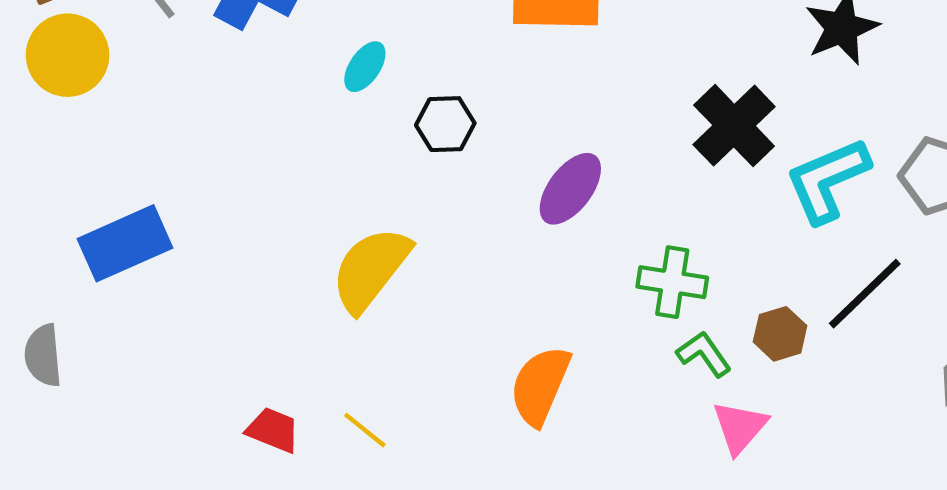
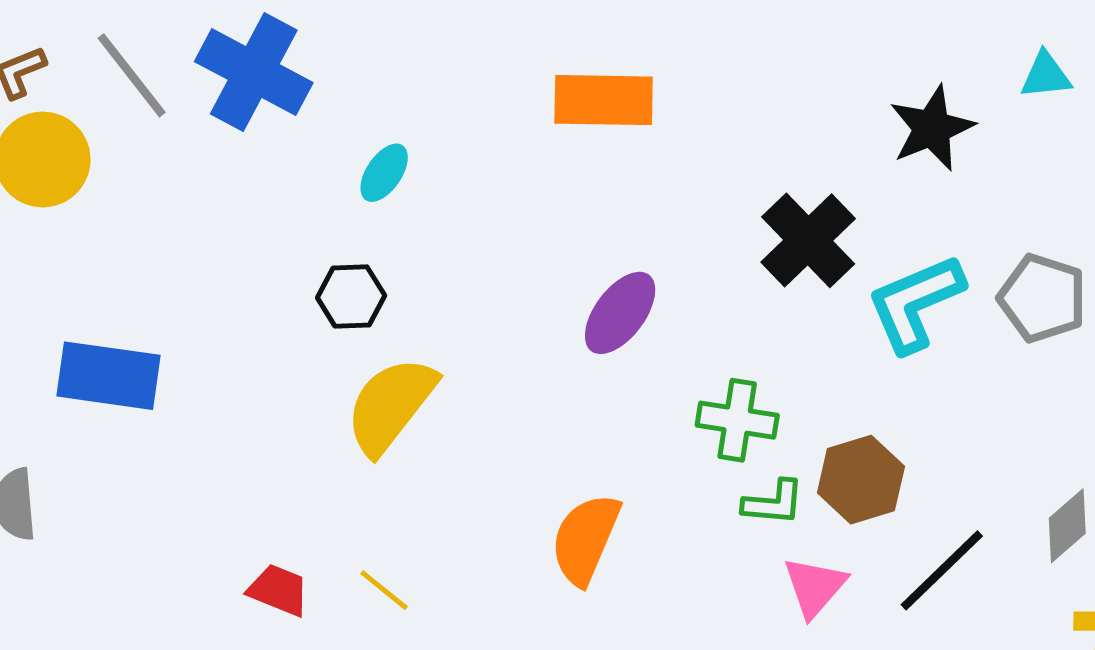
black hexagon: (445, 124) -> (351, 296), moved
blue rectangle: (125, 243) -> (109, 376), turned 32
black line: (865, 294) -> (942, 570), moved
brown hexagon: (780, 334) -> (861, 480), size x1.4
green L-shape: (704, 354) -> (773, 503), turned 130

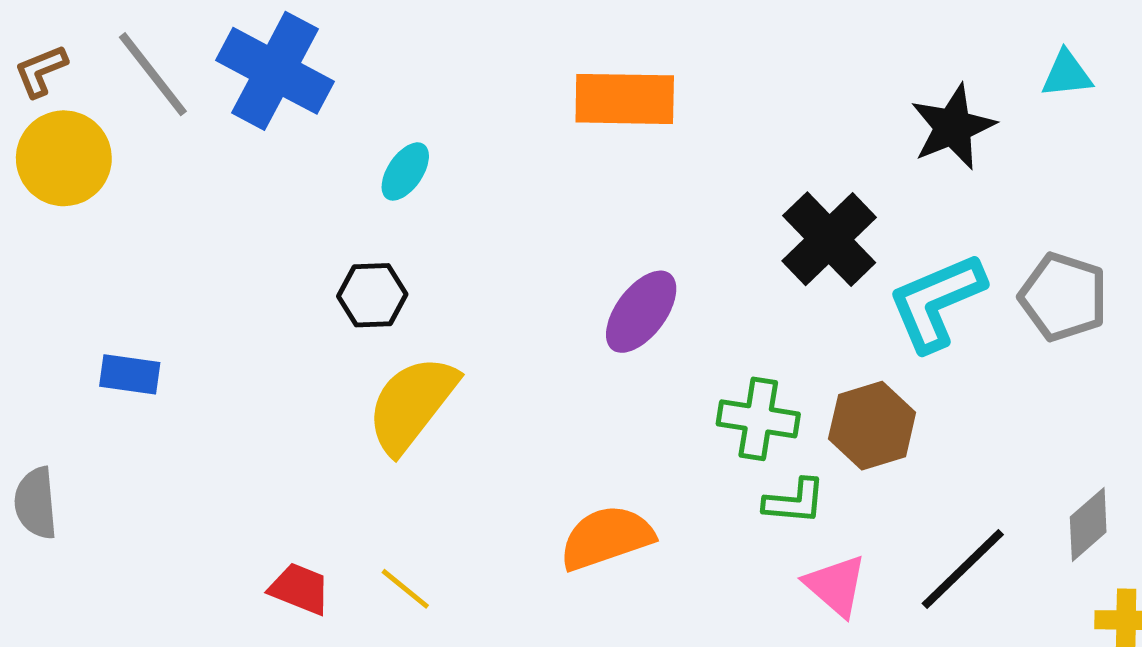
blue rectangle: (109, 376) -> (130, 374), size x0.6
brown hexagon: (861, 480) -> (872, 426), moved
orange semicircle: (585, 539) -> (606, 538), turned 48
pink triangle: (815, 587) -> (836, 586), turned -30

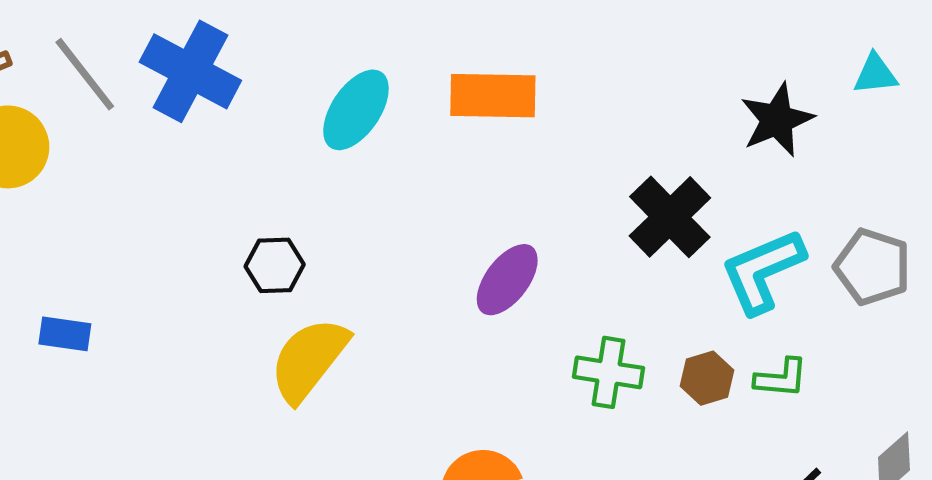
cyan ellipse: (405, 171) -> (356, 110), moved, size x1.6
brown hexagon: (872, 426) -> (707, 378), size x0.7
green L-shape: (795, 501) -> (781, 378), moved

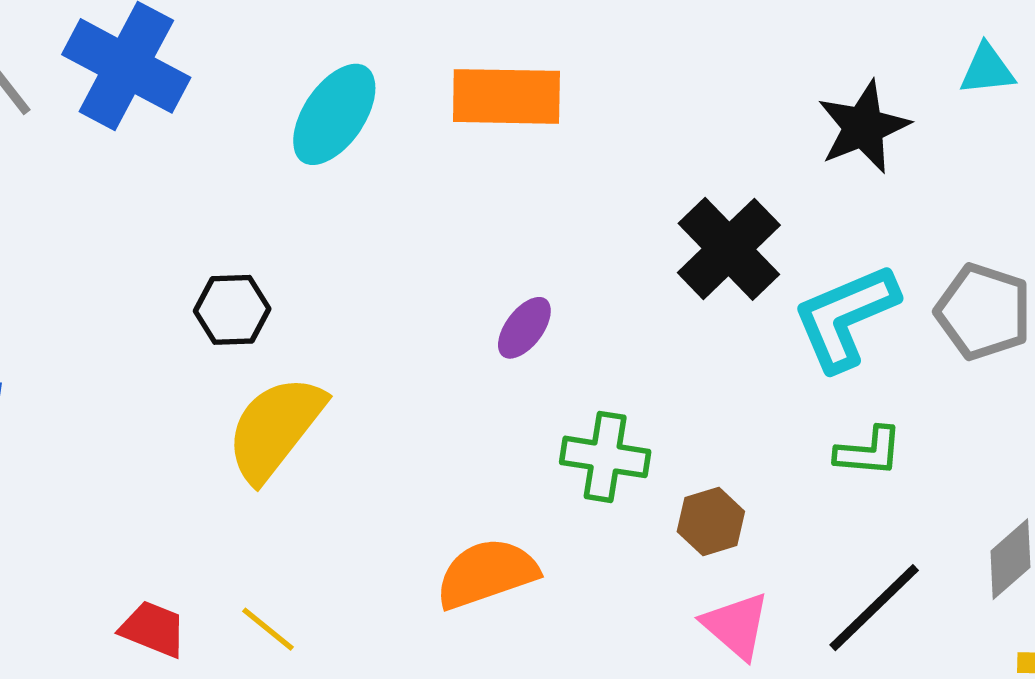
purple ellipse: (507, 280) -> (524, 328), size x0.7
green cross: (609, 372) -> (605, 457), moved
brown hexagon: (707, 378) -> (711, 521), moved

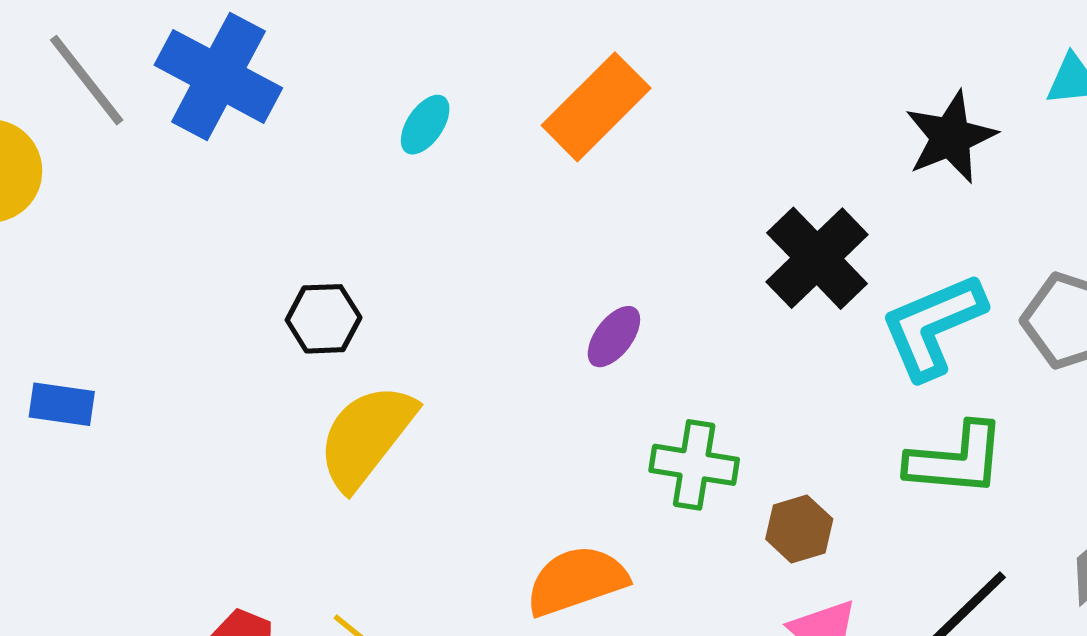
orange rectangle: (506, 96) -> (596, 107), turned -46
cyan ellipse: (334, 114) -> (425, 125), size x0.6
green L-shape: (869, 452) -> (956, 459), size x1.5

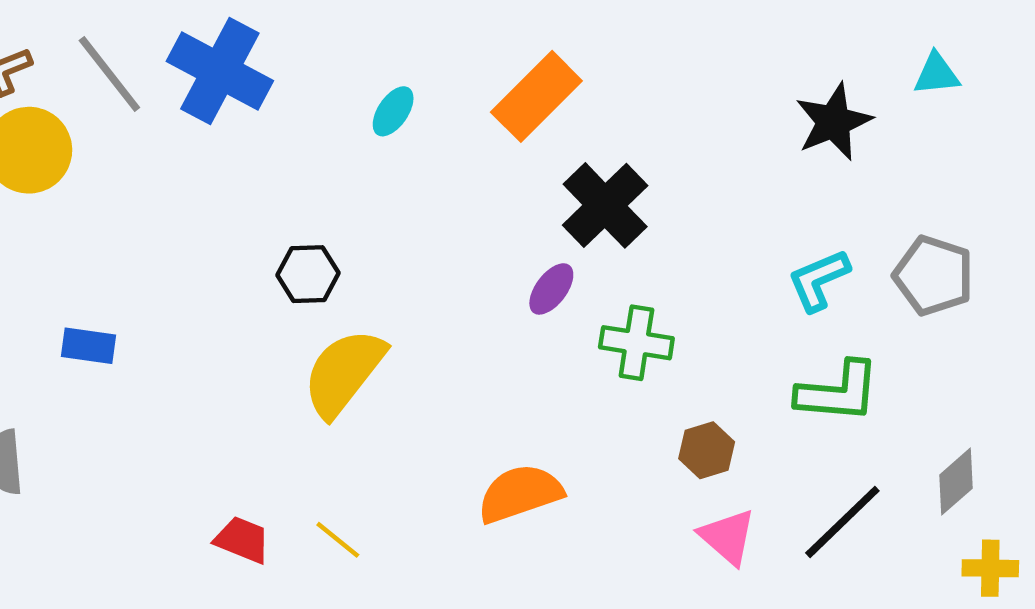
black cross: (817, 258) -> (605, 205), moved
cyan L-shape: (933, 326) -> (819, 280), size x0.7
green cross: (694, 465) -> (636, 343), moved

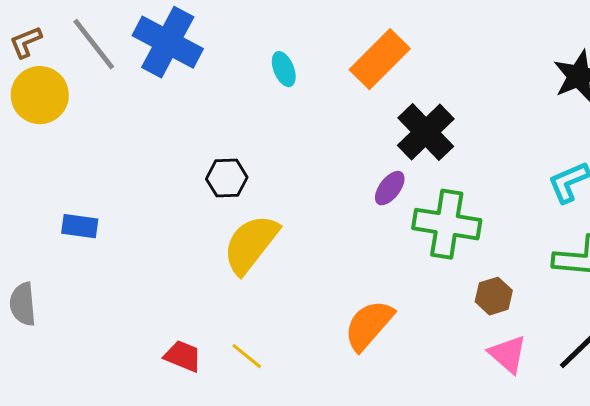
cyan ellipse: (393, 111) -> (284, 69), turned -56
green cross: (636, 343) -> (447, 224), size x1.4
orange semicircle: (520, 494) -> (369, 325), turned -30

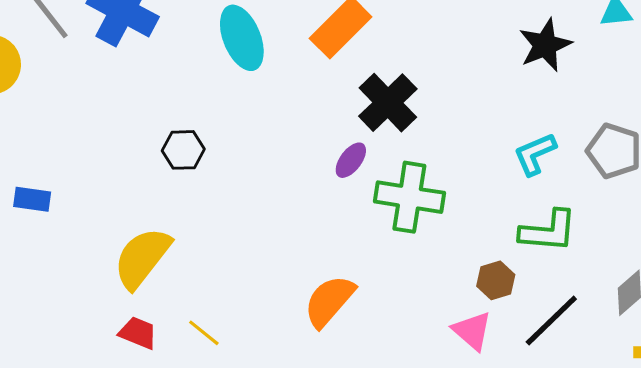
cyan ellipse: (284, 69) -> (242, 38), size x1.8
yellow semicircle: (251, 244) -> (142, 258), moved
brown hexagon: (494, 296) -> (496, 280), moved

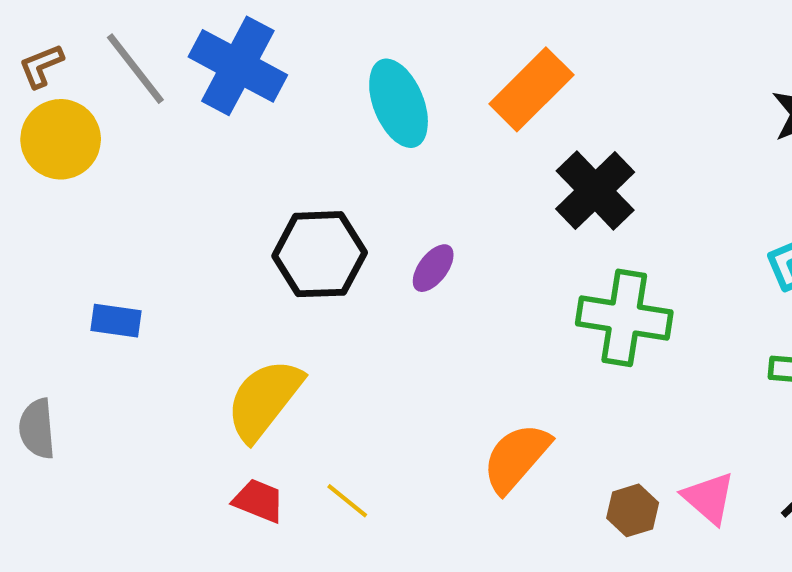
black hexagon: (183, 150) -> (320, 254), size x1.6
purple ellipse: (351, 160) -> (433, 268), moved
brown hexagon: (496, 280) -> (633, 510), moved

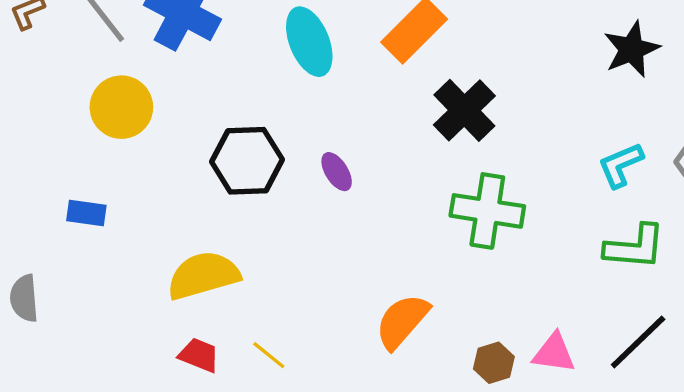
yellow circle: (61, 139) -> (121, 107), moved
purple ellipse: (433, 268) -> (337, 172), turned -69
yellow semicircle: (264, 400) -> (203, 275), turned 36
pink triangle: (709, 498) -> (554, 353), turned -33

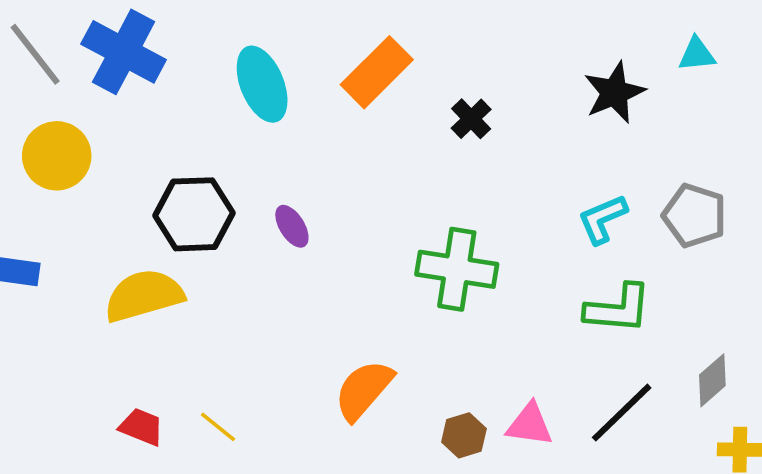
black cross: (464, 110) -> (471, 119), moved, size x0.6
yellow semicircle: (203, 275) -> (144, 296), moved

